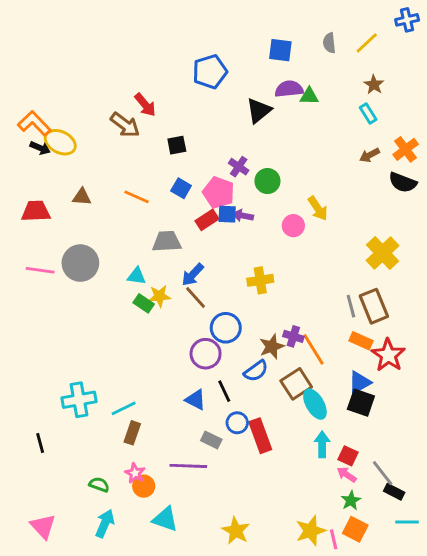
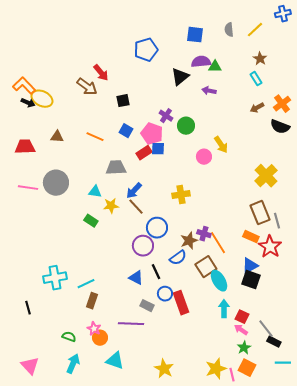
purple arrow: (243, 216) -> (209, 91), moved
green rectangle: (144, 303) -> (91, 221), moved
gray line: (351, 306) -> (277, 221), moved

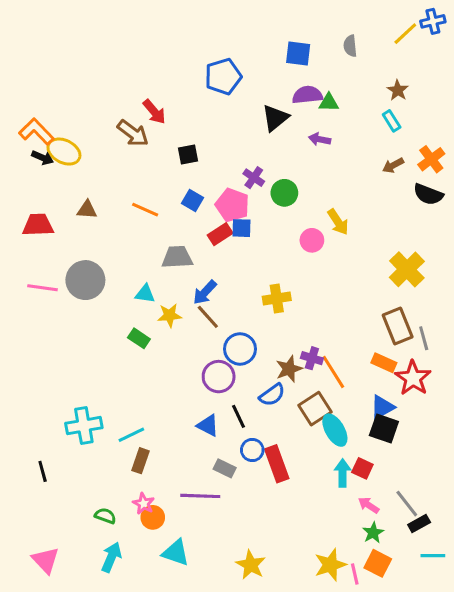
yellow line: (255, 30) -> (405, 34), moved
red square: (242, 317) -> (362, 468), moved
black rectangle: (274, 342) -> (419, 523), turned -56

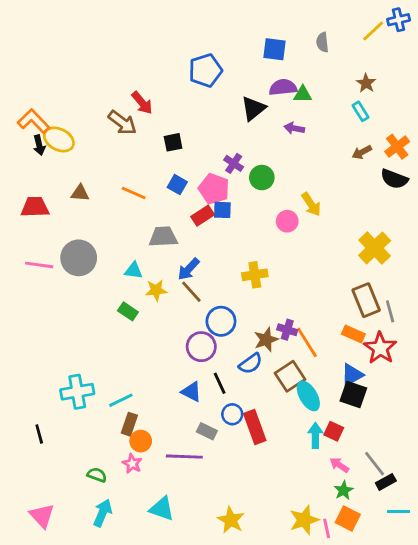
black arrow: (43, 158) -> (39, 145), turned 54
orange circle: (153, 517) -> (141, 441), moved

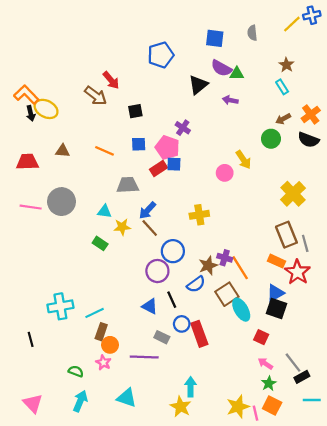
purple semicircle: (283, 87) -> (221, 68), turned -145
green circle: (262, 178) -> (271, 139), moved
blue square: (177, 185) -> (139, 144), turned -32
cyan arrow: (315, 435) -> (191, 387), moved

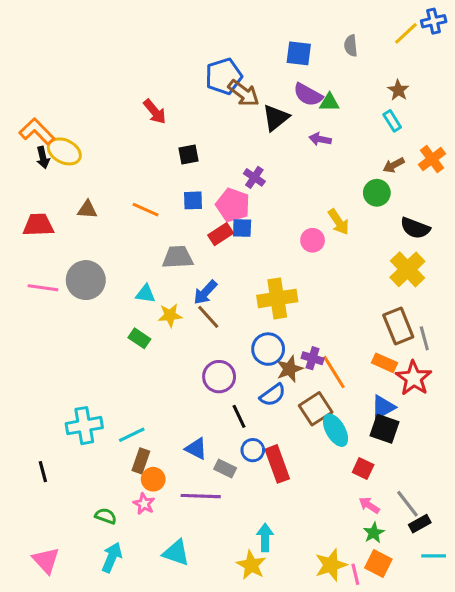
brown arrow: (96, 96) -> (244, 93), moved
black semicircle: (308, 140) -> (415, 228), moved
yellow cross: (199, 215) -> (277, 298), size x1.4
blue circle: (173, 251) -> (268, 349), moved
blue triangle: (150, 306) -> (196, 449), moved

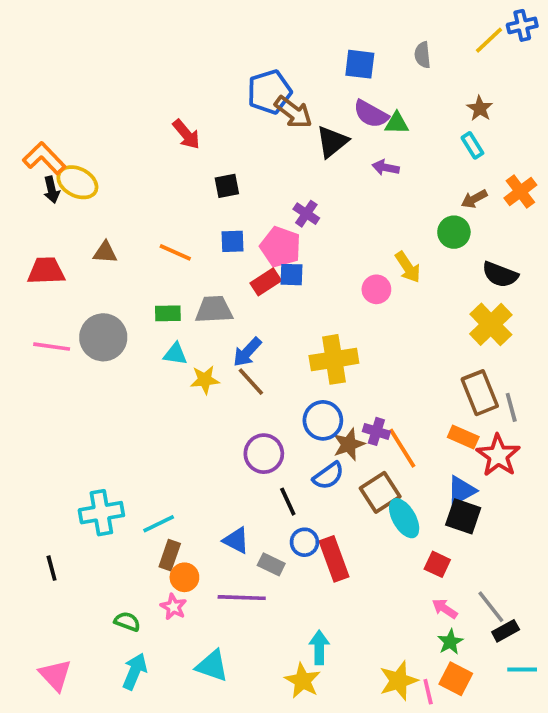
green rectangle: (139, 338) -> (168, 313), moved, turned -35

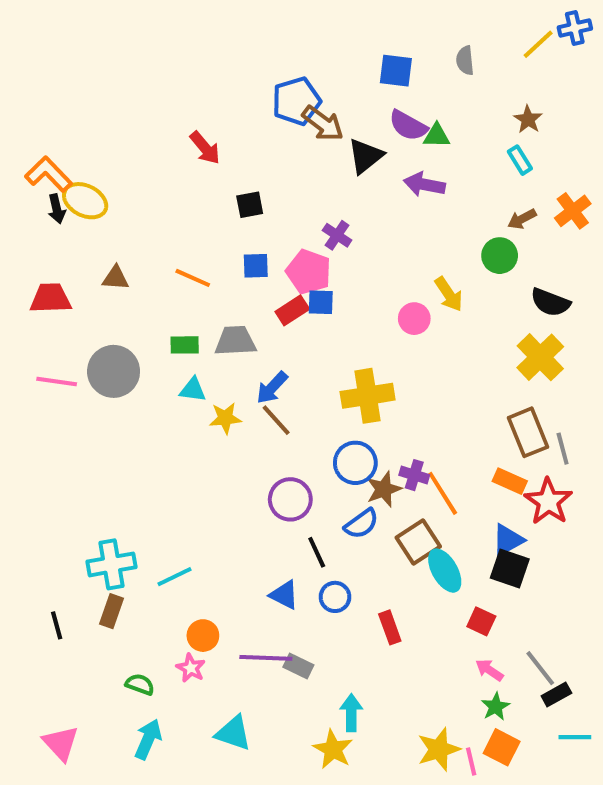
purple arrow: (386, 168) -> (424, 184), size x1.4
blue triangle: (236, 540) -> (284, 595), moved
brown rectangle: (170, 555) -> (111, 611), moved
red rectangle: (334, 559) -> (390, 627), moved, size x0.7
gray rectangle: (271, 564) -> (298, 666), moved

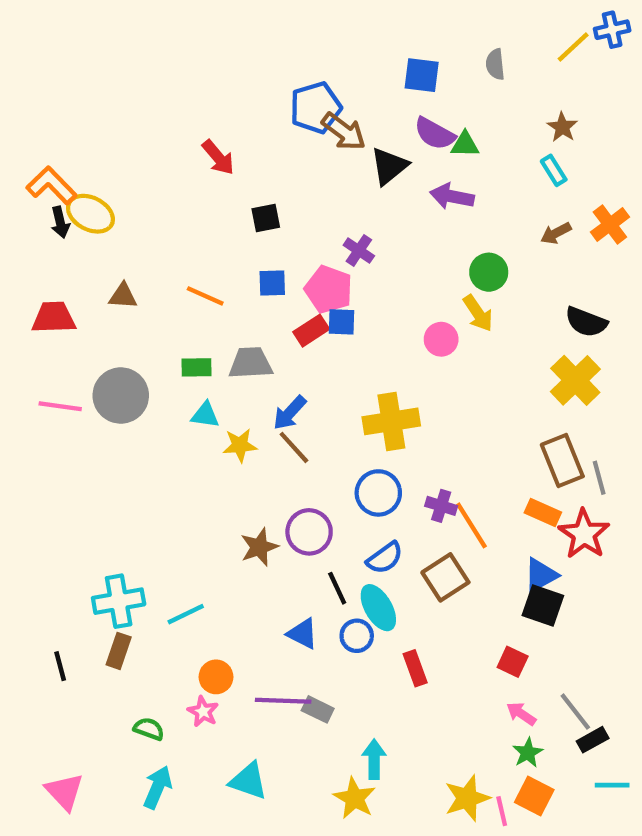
green circle: (500, 256) -> (489, 272), moved
brown star: (384, 489) -> (259, 547), moved
cyan ellipse: (445, 571) -> (378, 608), moved

